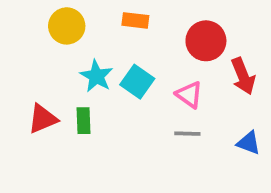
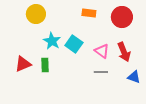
orange rectangle: (135, 20) -> (89, 13), moved
red circle: (206, 41) -> (122, 17), moved
red arrow: (243, 76) -> (124, 52), moved

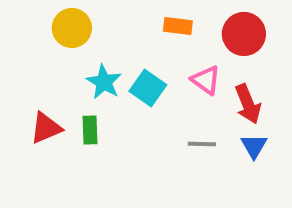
pink triangle: (102, 51) -> (206, 80), moved
blue triangle: (134, 77) -> (254, 146), moved, turned 40

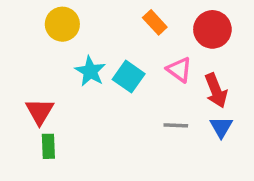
orange rectangle: (178, 26) -> (155, 22), turned 40
red triangle: (46, 128) -> (40, 111), turned -36
green rectangle: (90, 130) -> (48, 146), moved

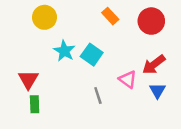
pink triangle: (179, 70) -> (128, 79), moved
red arrow: (216, 90) -> (154, 64), turned 75
gray line: (176, 125) -> (98, 96), moved, turned 70

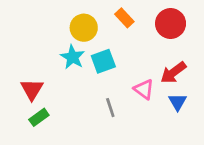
yellow circle: (44, 17) -> (84, 28), moved
cyan square: (92, 55) -> (103, 61), turned 35
green rectangle: (35, 104) -> (39, 117), turned 56

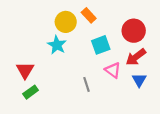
orange rectangle: (124, 18) -> (89, 15), moved
red circle: (171, 23) -> (134, 31), moved
cyan square: (103, 61) -> (101, 45), moved

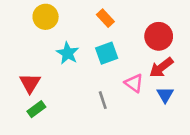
yellow circle: (66, 22) -> (46, 17), moved
cyan square: (101, 45) -> (107, 53), moved

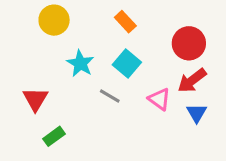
cyan square: (107, 53) -> (127, 63), turned -30
gray line: (103, 100) -> (110, 96), moved, turned -42
green rectangle: (36, 109) -> (54, 136), moved

